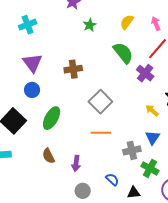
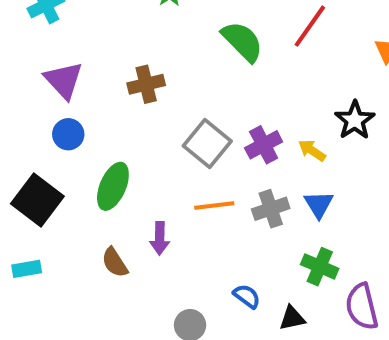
purple cross: (145, 73) -> (264, 145), moved, turned 30
gray cross: (132, 150) -> (271, 209), moved
purple arrow: (76, 163) -> (160, 238), moved

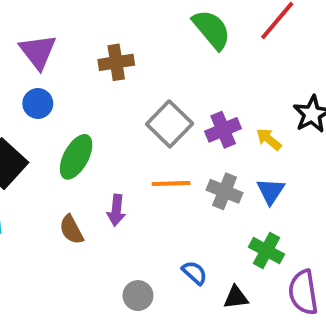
gray cross: (271, 209) -> (225, 191), turned 36

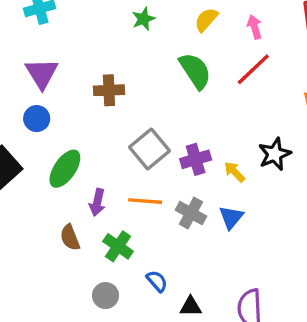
purple arrow: (116, 210) -> (97, 202), moved
brown semicircle: (71, 230) -> (70, 237), moved
green cross: (266, 251) -> (118, 246), moved

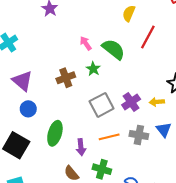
green star: (143, 19) -> (93, 69), moved
yellow semicircle: (206, 20) -> (129, 13), moved
pink arrow: (255, 27) -> (86, 43), moved
gray square: (150, 149) -> (102, 105), turned 30
yellow arrow: (235, 172) -> (157, 102), turned -32

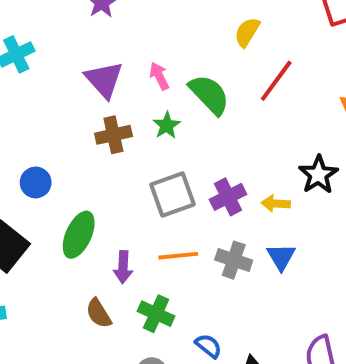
purple triangle: (22, 81) -> (104, 80), moved

